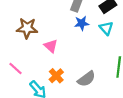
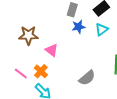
cyan triangle: (106, 28) -> (102, 30), turned 40
orange cross: (56, 76) -> (41, 71), moved

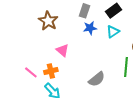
brown star: (28, 35) -> (48, 21), moved, turned 30
orange cross: (41, 71) -> (51, 71), turned 32

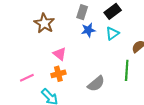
orange cross: (51, 71) -> (58, 74), moved
pink line: (31, 72) -> (27, 78), turned -64

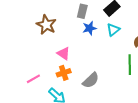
gray semicircle: (96, 84) -> (91, 80), moved

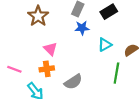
cyan triangle: (113, 30) -> (105, 45), moved
pink line: (33, 79) -> (14, 69), turned 40

